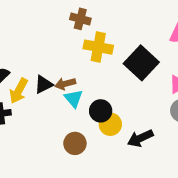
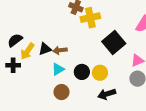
yellow cross: (98, 47) -> (90, 18), moved, turned -30
cyan triangle: (73, 98) -> (58, 69), moved, turned 32
yellow circle: (110, 124) -> (100, 73), moved

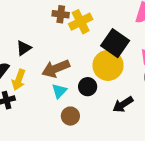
black triangle: (45, 49) -> (24, 48), moved
brown arrow: (60, 50) -> (56, 69), size x1.6
yellow circle: (100, 73) -> (108, 65), moved, size x1.6

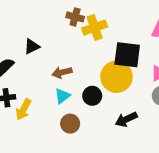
black square: (115, 43) -> (127, 55), turned -36
brown arrow: (56, 69) -> (62, 72), size x0.7
yellow arrow: (19, 80) -> (23, 110), moved

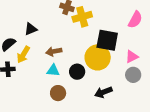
cyan triangle: (62, 96) -> (53, 70), turned 40
yellow arrow: (23, 110) -> (23, 55), moved

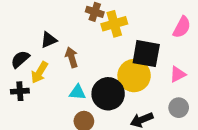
brown arrow: (54, 51) -> (72, 57), moved, turned 84
black circle: (77, 72) -> (108, 94), size x1.6
gray circle: (133, 75) -> (179, 108), moved

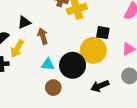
black square: (146, 54) -> (103, 33), size x0.6

